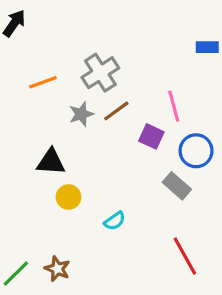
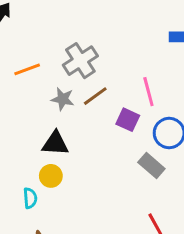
gray star: (81, 114) -> (63, 99), turned 30
black triangle: (51, 162) -> (55, 143), moved
cyan semicircle: (115, 221) -> (30, 198), moved, turned -60

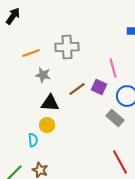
gray cross: (80, 61) -> (67, 47), turned 30
brown line: (95, 96) -> (77, 89), moved
gray star: (63, 99) -> (43, 75), moved

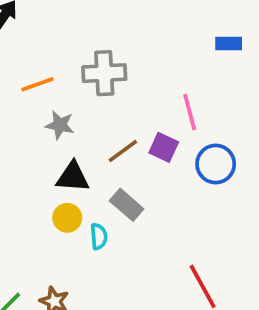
gray rectangle: (115, 118) -> (127, 205), moved
cyan semicircle: (33, 140) -> (99, 236), moved

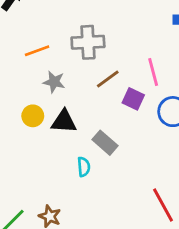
brown line: (123, 151) -> (108, 79), moved
yellow circle: (67, 218) -> (33, 116), moved

